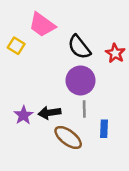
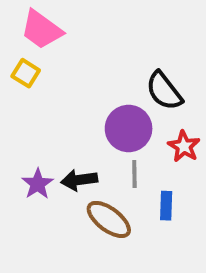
pink trapezoid: (42, 25) -> (42, 30), moved
black semicircle: (79, 47) -> (164, 91), moved
red star: (115, 53) -> (184, 146), moved

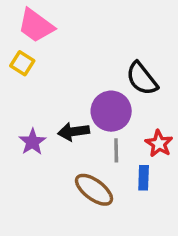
red star: (184, 146) -> (159, 144), moved
black arrow: (79, 180) -> (73, 132), moved
purple star: (38, 184) -> (32, 142), moved

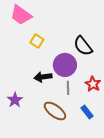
yellow square: (22, 63) -> (37, 41), moved
purple star: (32, 142) -> (15, 100), moved
blue rectangle: (144, 178) -> (87, 112), moved, turned -40

